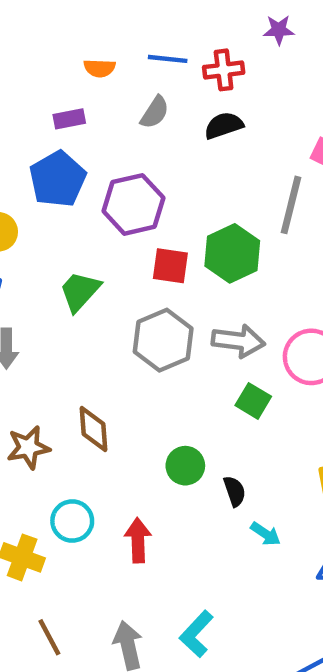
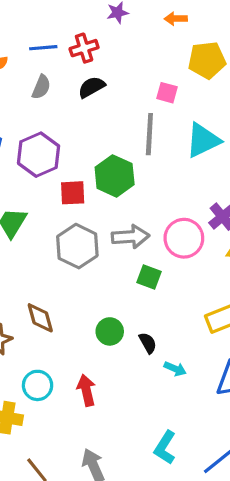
cyan L-shape: (196, 634) -> (165, 448), moved

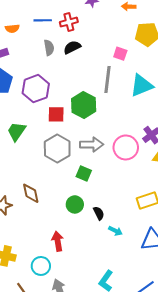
gray semicircle: (41, 87) -> (49, 48), moved, turned -35
green square: (149, 277) -> (84, 174), moved
cyan circle: (38, 385) -> (41, 266), moved

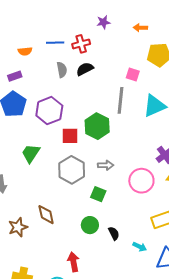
gray arrow: (92, 145) -> (106, 165), size x0.7
pink circle: (126, 147) -> (141, 181), moved
cyan arrow: (115, 231) -> (140, 247), moved

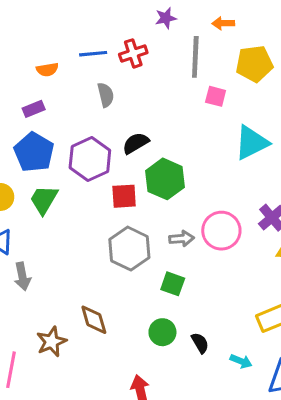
black semicircle: (85, 69) -> (136, 143), moved
gray line: (120, 100) -> (195, 57), moved
green trapezoid: (31, 153) -> (44, 200), moved
pink circle: (141, 181) -> (221, 231), moved

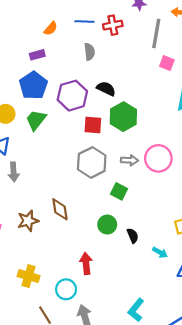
orange semicircle: (47, 70) -> (51, 28), turned -48
black semicircle: (136, 143) -> (106, 89), turned 48

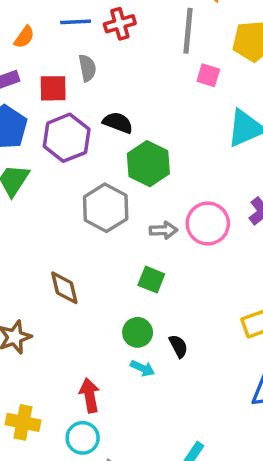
red square: (93, 125) -> (53, 88), moved
gray hexagon: (92, 162) -> (106, 208), moved
brown diamond: (60, 209) -> (64, 288), moved
cyan arrow: (160, 252) -> (143, 368), moved
red arrow: (86, 264) -> (90, 395), moved

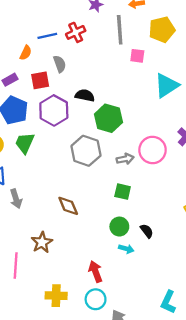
orange semicircle: (24, 37) -> (26, 53), moved

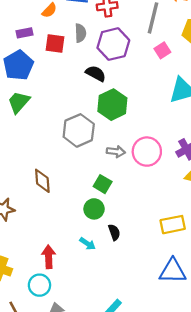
pink square: (137, 56) -> (162, 50), turned 32
purple hexagon: (54, 110) -> (113, 44), moved
green circle: (119, 227) -> (94, 209), moved

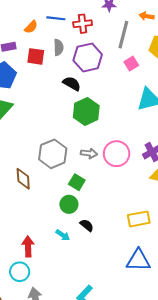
gray hexagon: (79, 130) -> (53, 154), moved
black semicircle: (114, 232) -> (87, 225), turned -32

